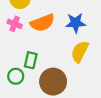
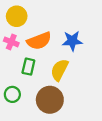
yellow semicircle: (80, 52) -> (59, 70), moved
green rectangle: (31, 60) -> (28, 67), moved

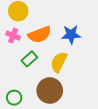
green rectangle: (28, 67) -> (29, 59), turned 35
green circle: (12, 94) -> (14, 98), moved

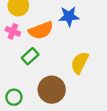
blue star: (71, 35) -> (69, 16), moved
yellow semicircle: (59, 62) -> (80, 63), moved

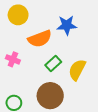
pink cross: (13, 31) -> (13, 59), moved
green rectangle: (30, 56) -> (53, 64), moved

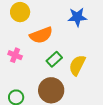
blue star: (67, 25) -> (77, 17), moved

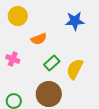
orange semicircle: (41, 35) -> (39, 39), size x0.7

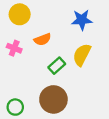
pink cross: (13, 59) -> (14, 48), moved
yellow semicircle: (75, 69) -> (82, 55), moved

